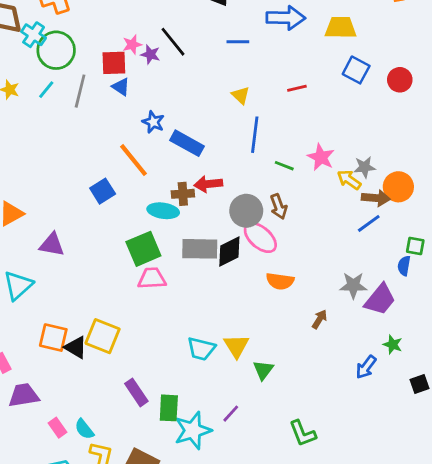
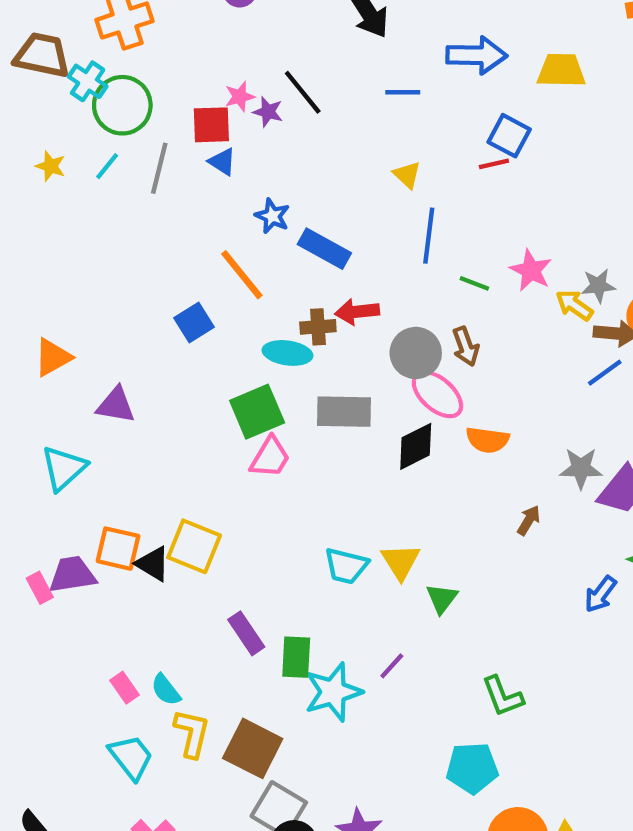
blue square: (356, 70) -> (509, 136), moved
black diamond: (229, 252) -> (416, 446), moved
pink trapezoid: (152, 278) -> (270, 457), turned 124
orange semicircle: (280, 281) -> (487, 440), moved
purple trapezoid: (24, 395) -> (72, 575), moved

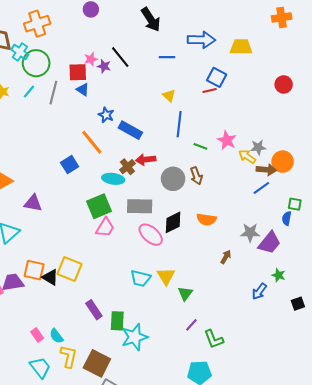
brown cross: (318, 327) -> (127, 167), turned -35
pink ellipse: (437, 394) -> (151, 235), moved
purple line: (392, 666) -> (191, 325), moved

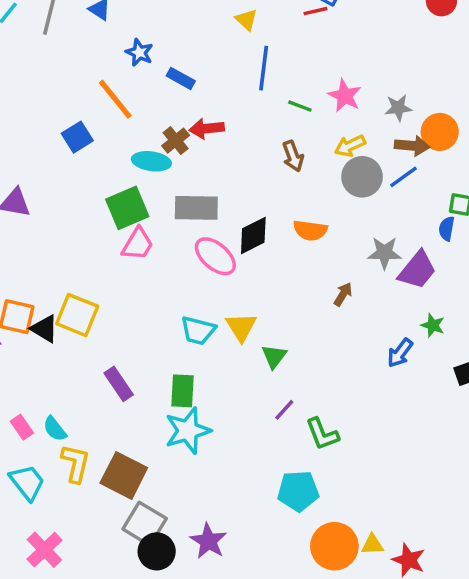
blue rectangle: (130, 130) -> (181, 78), size x0.7
yellow arrow: (247, 156) -> (350, 146), moved, turned -60
gray circle: (173, 179) -> (362, 177), moved
green rectangle: (117, 321) -> (183, 391), moved

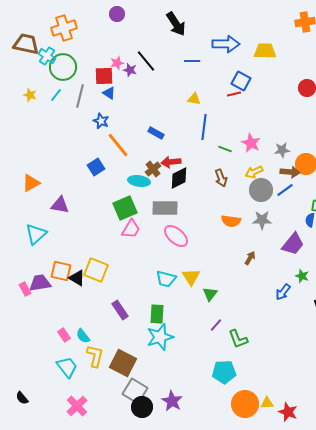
yellow triangle: (246, 20) -> (194, 99), turned -32
blue star: (139, 53) -> (101, 121), moved
black diamond: (253, 236) -> (179, 178), moved
gray star: (384, 253) -> (262, 220), moved

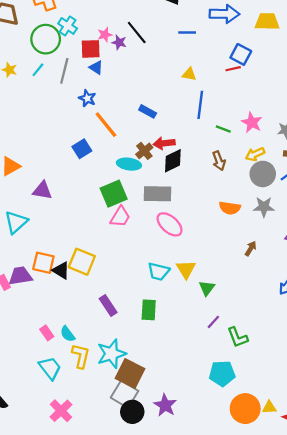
cyan cross: (47, 56) -> (68, 26), moved
cyan star: (160, 337) -> (111, 354), moved
brown square: (123, 363) -> (130, 373), moved

